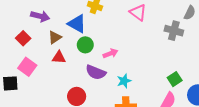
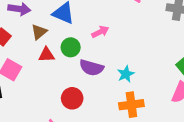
green circle: (85, 45) -> (71, 47), moved
pink arrow: (111, 53) -> (100, 32), moved

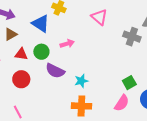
brown triangle: (39, 32) -> (11, 34), moved
red circle: (72, 98) -> (21, 79), moved

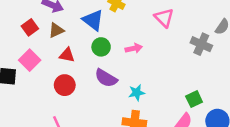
pink arrow: (67, 44) -> (134, 48), moved
green circle: (41, 52) -> (101, 47), moved

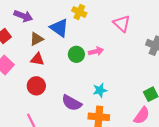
brown triangle: (56, 30) -> (37, 39), moved
green circle: (101, 47) -> (76, 54), moved
purple semicircle: (106, 78) -> (72, 103), moved

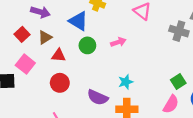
brown triangle: (37, 39) -> (45, 37), moved
green circle: (76, 54) -> (87, 45), moved

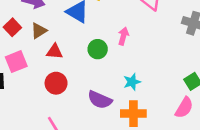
pink arrow: (118, 42) -> (123, 36), turned -56
green circle: (87, 45) -> (98, 49), moved
pink square: (25, 64) -> (16, 62), turned 30

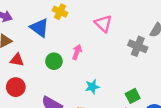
cyan star: (132, 82) -> (92, 87), moved

